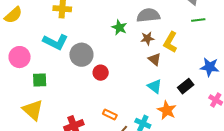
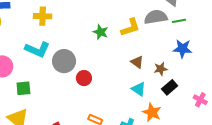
gray semicircle: (148, 15) -> (156, 17), moved
brown star: (147, 38) -> (161, 69), moved
yellow L-shape: (170, 42) -> (130, 27), moved, turned -135
blue star: (210, 67) -> (183, 49), moved

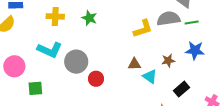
green star: (100, 32) -> (89, 18), moved
brown triangle: (137, 62) -> (134, 64), moved, turned -40
brown star: (161, 69) -> (168, 61), moved
cyan triangle: (139, 89) -> (150, 76), moved

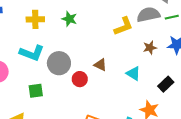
brown star: (168, 61) -> (150, 48), moved
brown triangle: (134, 64) -> (100, 65), moved, turned 32
green square: (35, 88) -> (36, 91), moved

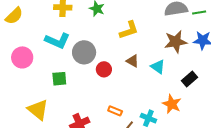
yellow L-shape: (123, 26) -> (129, 30), moved
brown star: (150, 48) -> (176, 42), size x1.6
brown triangle: (100, 65) -> (133, 61), moved

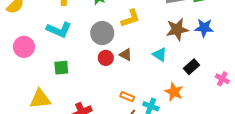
gray circle: (84, 52) -> (102, 33), moved
brown triangle: (133, 61) -> (126, 55), moved
yellow triangle: (38, 110) -> (40, 99), turned -45
orange rectangle: (115, 111) -> (127, 97), moved

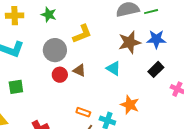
black rectangle: (191, 67) -> (156, 69), moved

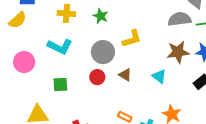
red circle: (60, 75) -> (97, 77), moved

